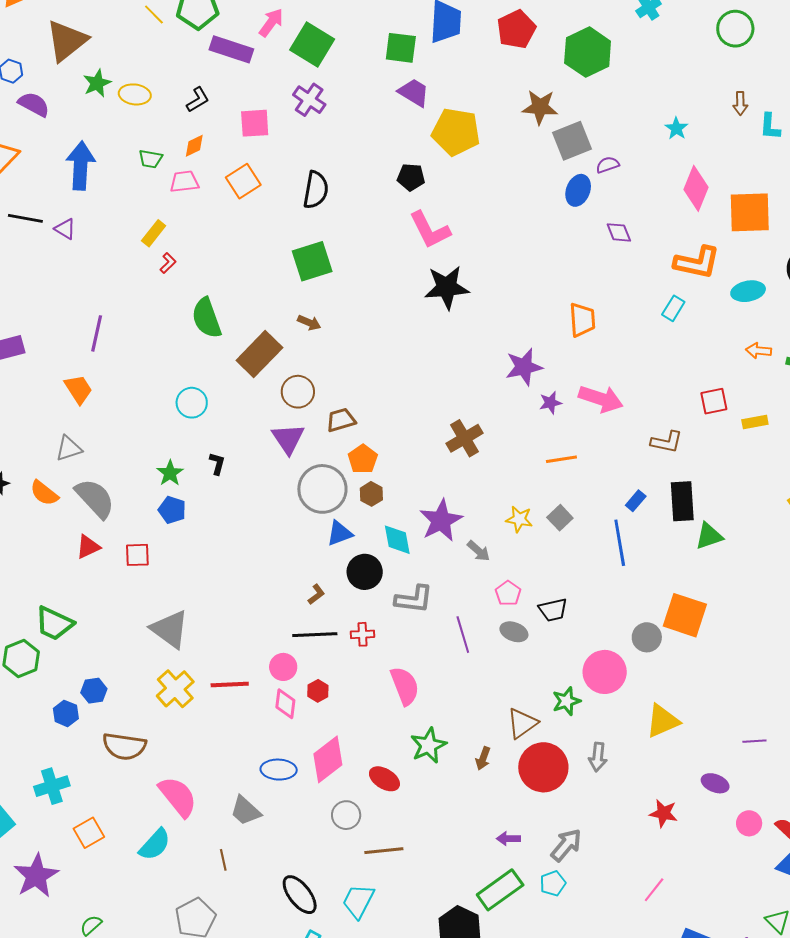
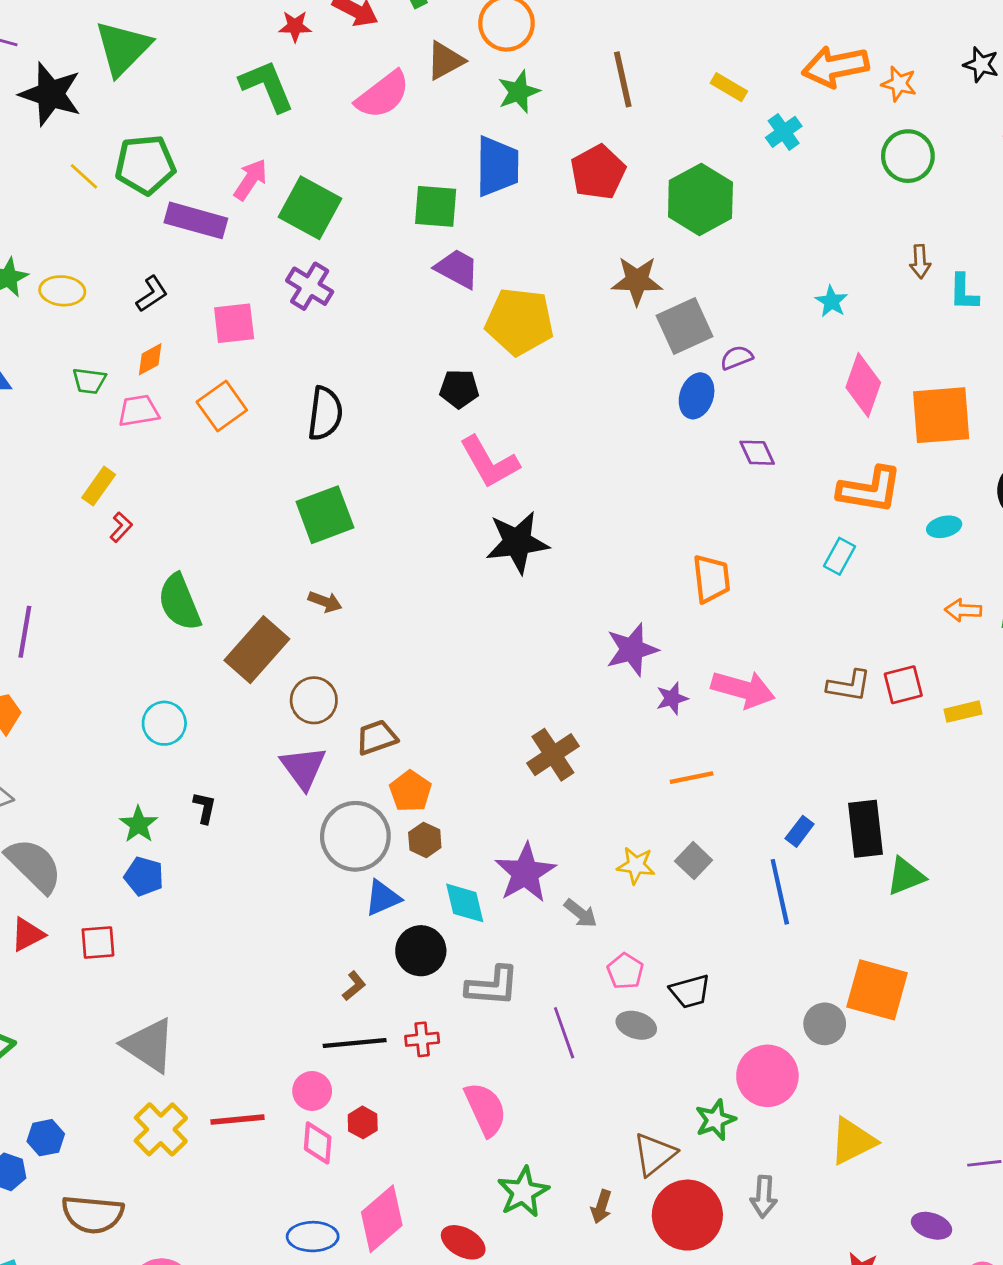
cyan ellipse: (748, 291) -> (944, 527), size x0.7
brown L-shape: (667, 442) -> (849, 686), moved

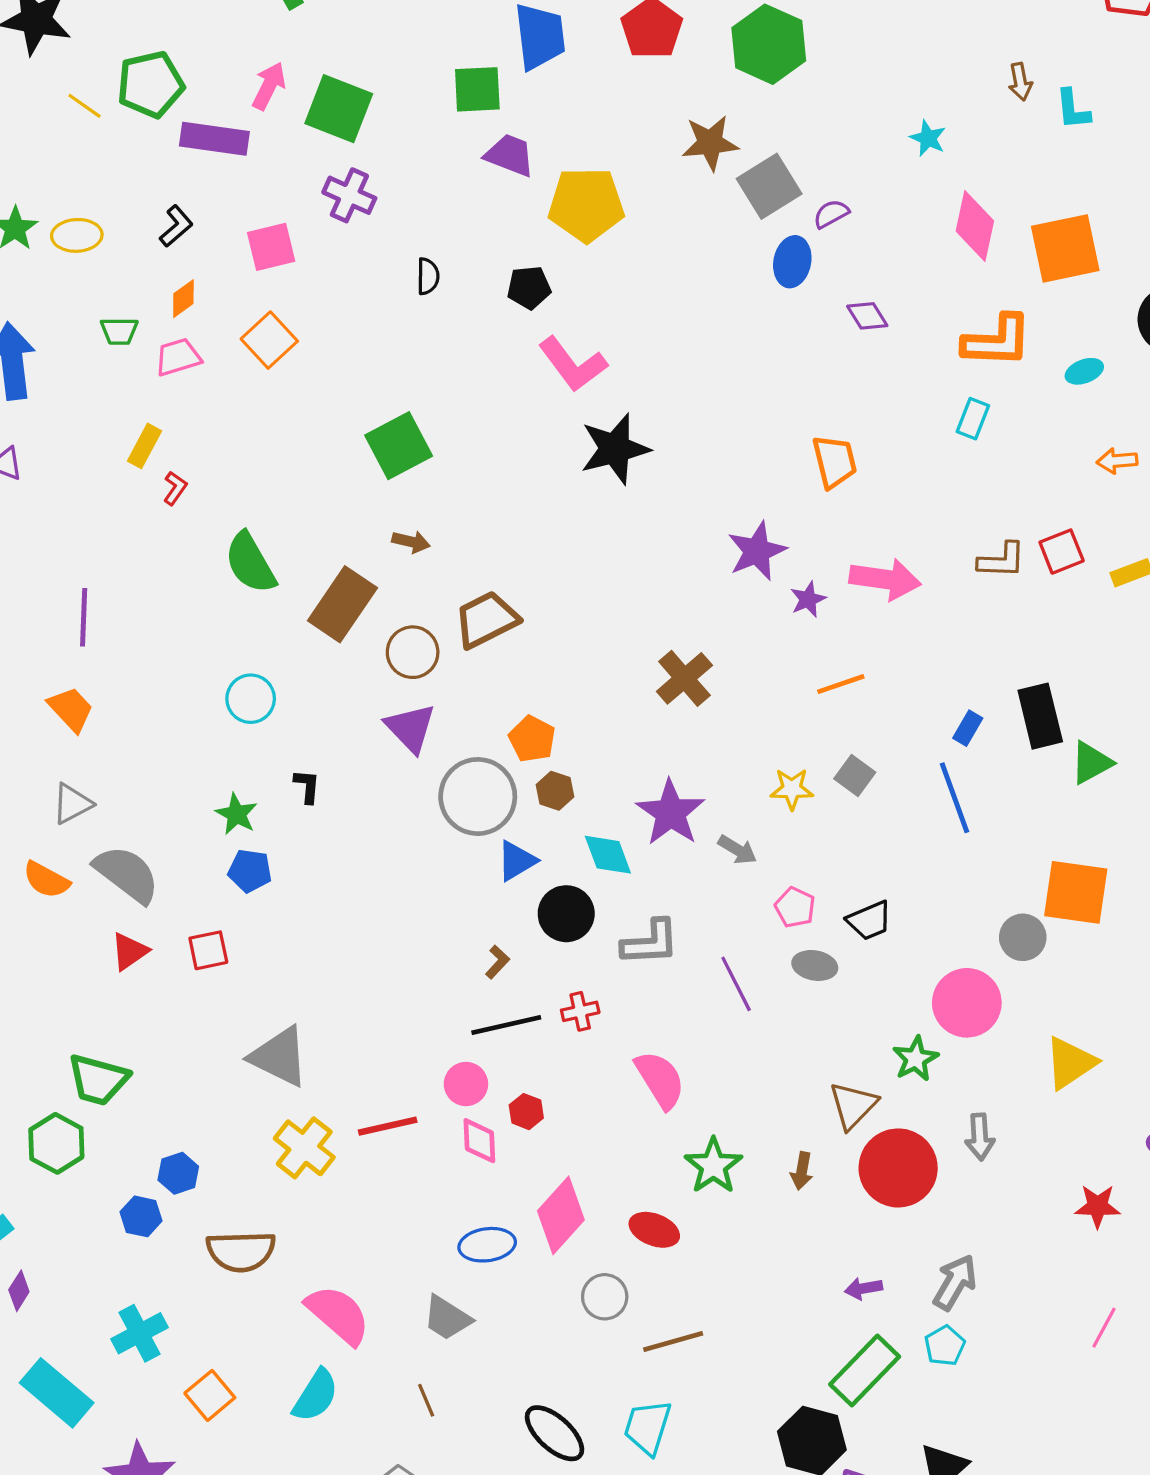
black semicircle: (325, 413) -> (428, 276), moved, size x0.6
brown trapezoid: (377, 737) -> (486, 620), moved, size x1.4

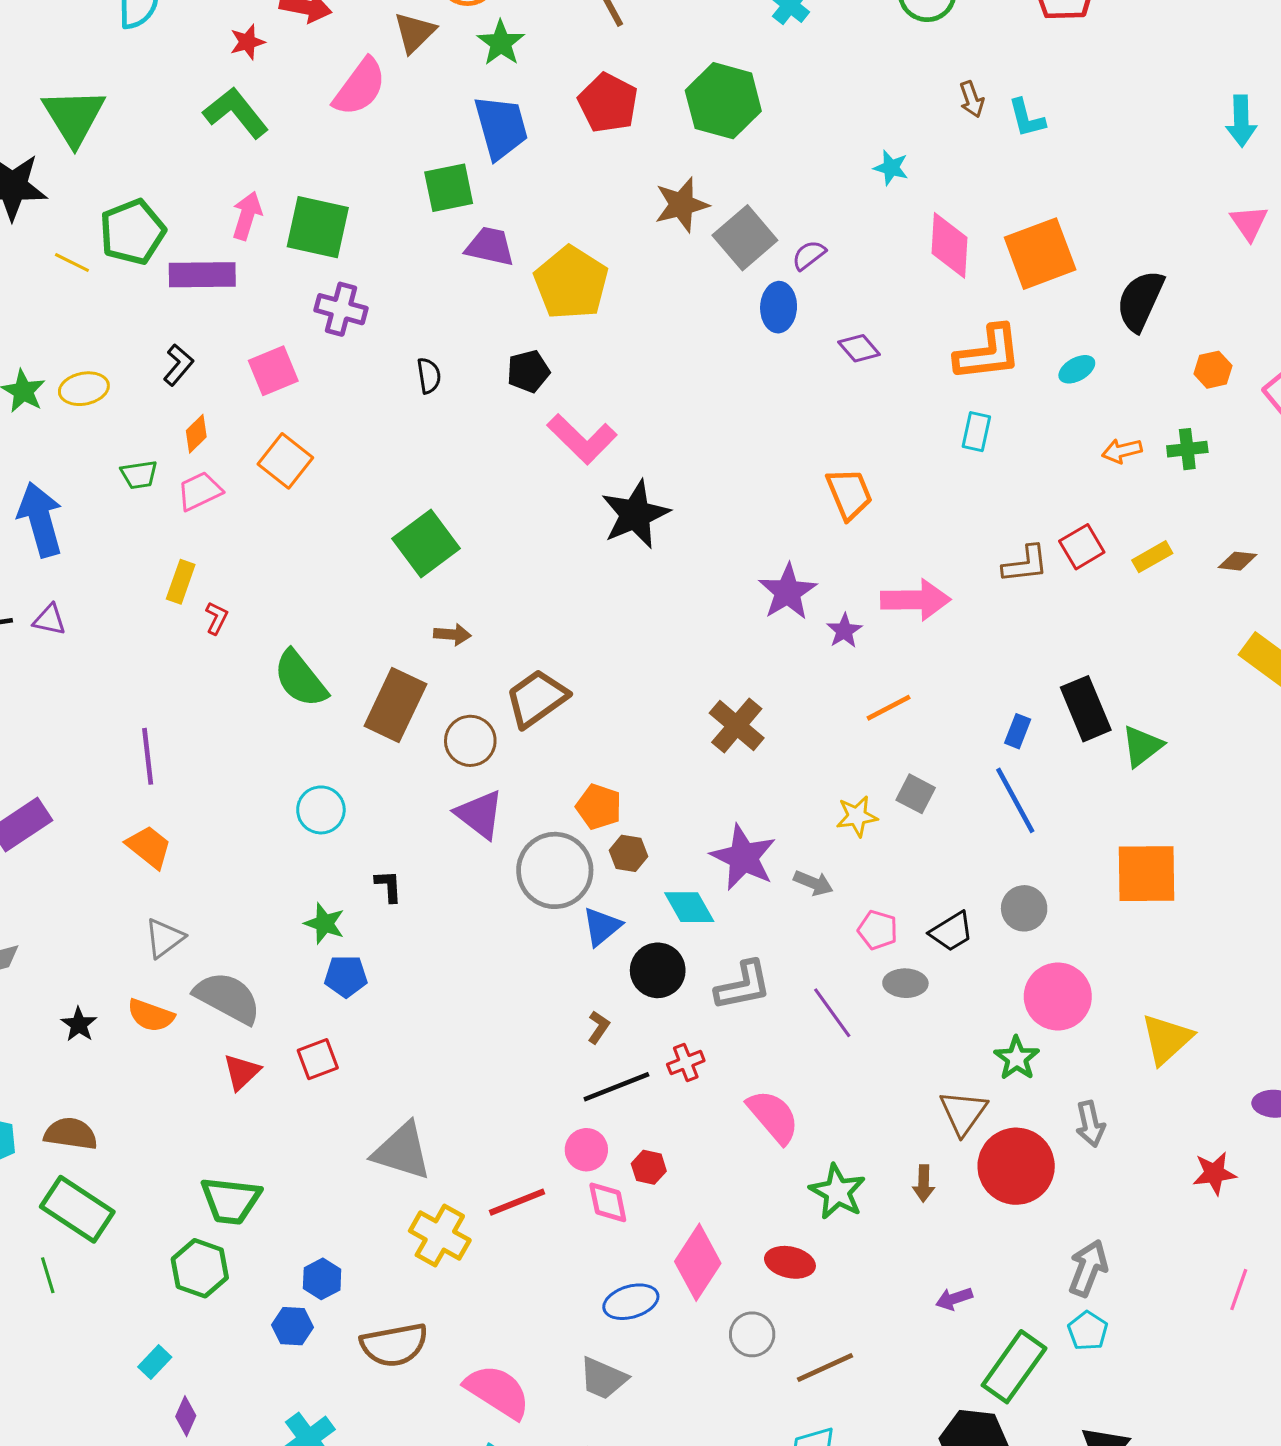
yellow pentagon: (586, 205) -> (571, 283), turned -30
gray circle: (1023, 937) -> (1024, 908), moved
purple arrow: (863, 1288) -> (954, 1299), moved

